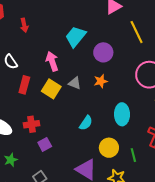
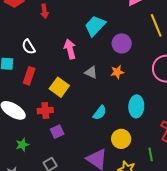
red rectangle: (24, 85) -> (29, 76), moved
yellow square: (51, 89) -> (59, 87), moved
green line: (133, 155) -> (151, 154), moved

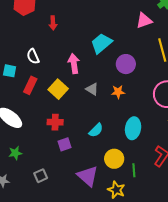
yellow square: (59, 87) -> (58, 89), moved
red cross: (45, 111) -> (55, 122), moved
purple square: (57, 132) -> (65, 144), moved
green line: (151, 154) -> (134, 170), moved

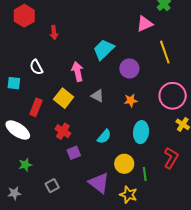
red rectangle: (30, 85) -> (36, 107), moved
orange star: (118, 92) -> (131, 100), moved
red cross: (55, 122) -> (63, 131), turned 35

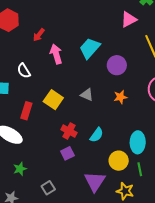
red arrow: (54, 32) -> (39, 35), turned 48
pink arrow: (78, 72) -> (56, 54), moved
red cross: (63, 131) -> (69, 131), moved
cyan ellipse: (141, 132) -> (138, 142), moved
purple triangle: (99, 183) -> (95, 181), turned 30

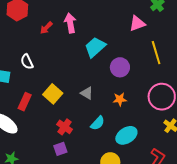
pink arrow: (56, 54) -> (70, 23), moved
cyan semicircle: (97, 135) -> (98, 123), moved
cyan ellipse: (138, 142) -> (126, 135), moved, turned 50

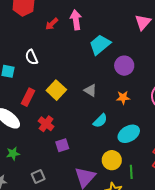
pink triangle: (137, 23) -> (143, 22), turned -30
red cross: (65, 127) -> (46, 124), moved

